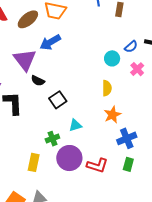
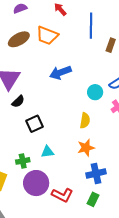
blue arrow: (50, 42) -> (60, 73), moved
black semicircle: (38, 81) -> (18, 101), turned -80

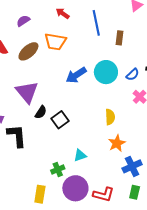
cyan circle: (95, 92) -> (106, 72), moved, size x1.5
black square: (35, 124) -> (60, 120), moved

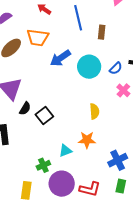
blue arrow: (76, 75) -> (60, 58), moved
orange star: (117, 143) -> (87, 140), moved, turned 30

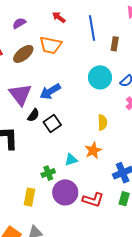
blue arrow: (60, 58) -> (50, 91), moved
orange star: (87, 140) -> (93, 150), turned -30

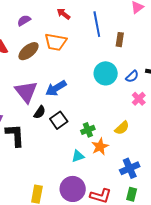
yellow semicircle: (102, 122) -> (122, 128), moved, turned 49
green cross: (48, 173) -> (88, 130), moved

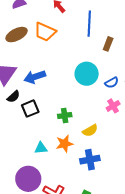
green cross: (88, 130) -> (65, 116), moved
blue cross: (130, 168) -> (90, 160), moved

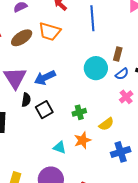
brown rectangle: (108, 44) -> (118, 54), moved
black semicircle: (13, 97) -> (26, 100), turned -32
cyan triangle: (41, 148) -> (60, 147), turned 32
blue cross: (90, 160) -> (121, 152), moved

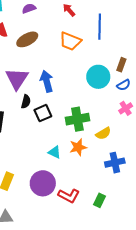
orange trapezoid: (50, 32) -> (70, 41), moved
blue arrow: (45, 78) -> (47, 81), turned 95
green cross: (79, 112) -> (77, 119), size x1.6

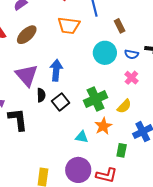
brown rectangle: (121, 65) -> (120, 26), moved, turned -32
blue arrow: (47, 81) -> (56, 70), turned 35
blue semicircle: (124, 85) -> (132, 54), turned 56
pink cross: (126, 108) -> (131, 78), moved
green rectangle: (99, 200) -> (122, 150), moved

